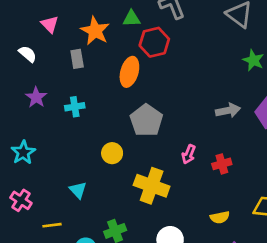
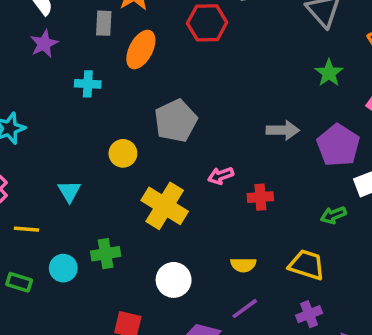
orange ellipse: (129, 72) -> (141, 50), moved
purple star: (36, 97) -> (44, 44), moved
pink arrow: (189, 154) -> (221, 176), turned 36

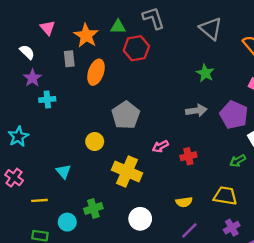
green star: (329, 73) -> (205, 73), moved
cyan cross: (88, 84) -> (47, 99), moved

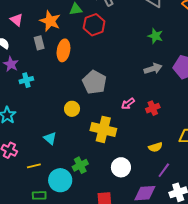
cyan circle: (67, 222) -> (60, 180), size x1.5

